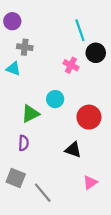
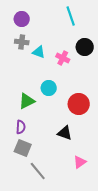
purple circle: (12, 21) -> (22, 19), moved
cyan line: (80, 30) -> (71, 16), moved
cyan triangle: (13, 69) -> (39, 52), moved
gray square: (16, 178) -> (23, 148), moved

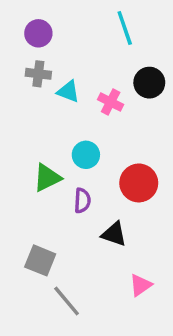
purple semicircle: (21, 127) -> (82, 201), moved

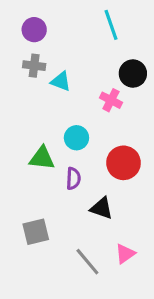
pink cross: (111, 102) -> (111, 100), moved
green triangle: (47, 178) -> (42, 158), turned 32
gray square: (40, 260) -> (36, 232), turned -36
gray line: (67, 301) -> (87, 262), moved

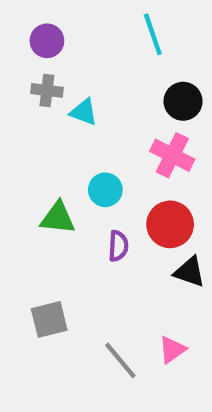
pink cross: (111, 100) -> (172, 155), moved, size x1.4
purple semicircle: (73, 178) -> (118, 246), moved
black triangle: (102, 208) -> (190, 272), moved

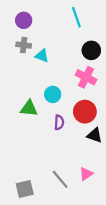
gray square: (49, 319) -> (25, 189), moved

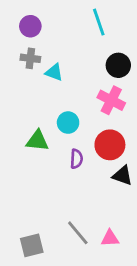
pink triangle: (86, 174) -> (110, 238), moved, turned 32

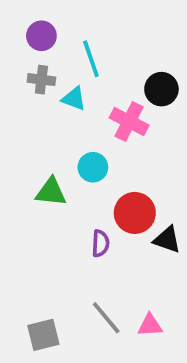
cyan line: (99, 22) -> (91, 59), moved
pink cross: (111, 100) -> (129, 122), moved
red circle: (110, 145) -> (135, 213), moved
purple semicircle: (76, 159) -> (100, 243), moved

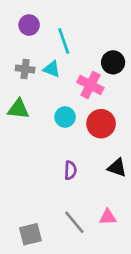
gray cross: (41, 80) -> (25, 69), moved
green triangle: (51, 192) -> (18, 109), moved
red circle: (135, 213) -> (101, 124), moved
pink triangle: (150, 325) -> (108, 217), moved

